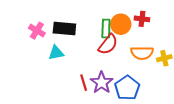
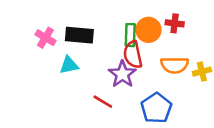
red semicircle: (108, 44) -> (133, 55), turned 130
red line: (84, 83) -> (103, 102), turned -42
purple star: (102, 83) -> (122, 74), moved

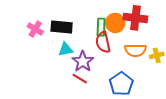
red cross: (175, 23) -> (135, 18), size x1.6
cyan triangle: (69, 65) -> (66, 49), moved
purple star: (122, 74) -> (83, 61), moved

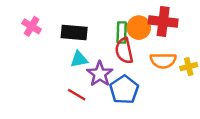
pink cross: (35, 29) -> (32, 26), moved
red line: (80, 79) -> (77, 95), moved
blue pentagon: (121, 84) -> (124, 90), moved

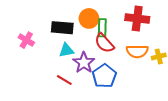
pink cross: (32, 26) -> (26, 40), moved
orange circle: (139, 28) -> (89, 18), moved
red semicircle: (124, 51) -> (104, 43), turned -30

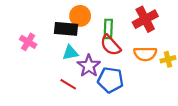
orange circle: (89, 18) -> (80, 16), moved
red cross: (137, 18) -> (145, 19), turned -35
blue pentagon: (104, 76) -> (110, 80), turned -30

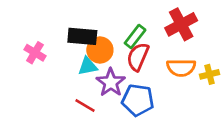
orange circle: (80, 16) -> (100, 50), moved
green rectangle: (108, 29) -> (135, 36), turned 36
red semicircle: (110, 45) -> (138, 57), turned 65

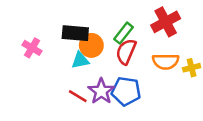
purple star: (111, 82) -> (101, 91), moved

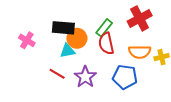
red semicircle: (126, 52) -> (106, 43), turned -35
blue pentagon: (126, 91) -> (125, 77), moved
red line: (78, 96) -> (57, 74), moved

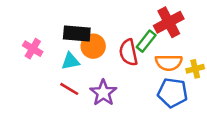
green rectangle: (104, 28) -> (146, 41), moved
cyan triangle: (68, 51) -> (71, 61), moved
blue pentagon: (125, 77) -> (173, 93), moved

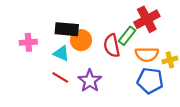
pink cross: (33, 49) -> (28, 42), turned -35
cyan triangle: (71, 61) -> (61, 53), turned 35

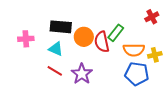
red cross: (147, 19) -> (152, 17), moved, size x0.6
orange circle: (81, 40) -> (84, 37), moved

